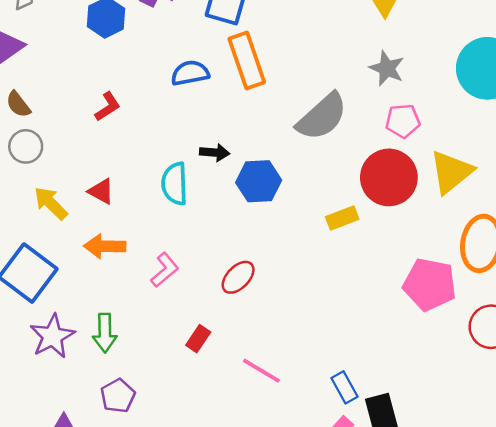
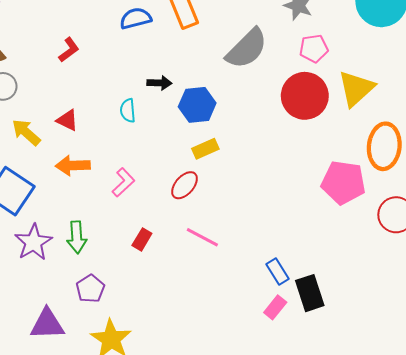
cyan semicircle: (175, 184) -> (128, 111), size x0.7
yellow rectangle: (342, 218) -> (205, 149), moved
red rectangle: (198, 339) -> (142, 239), moved
pink line: (261, 371) -> (202, 237), moved

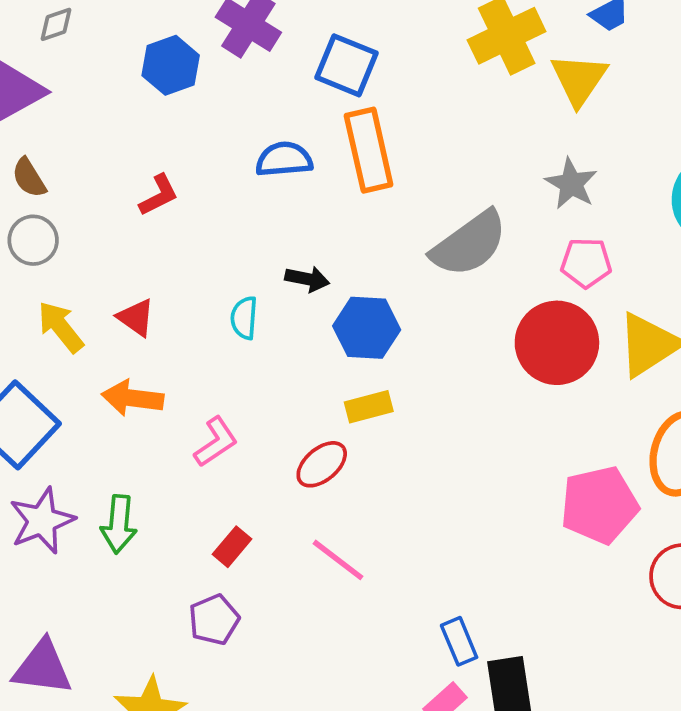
pink pentagon: (343, 183) -> (599, 505), turned -30
purple pentagon: (90, 289) -> (214, 620), moved

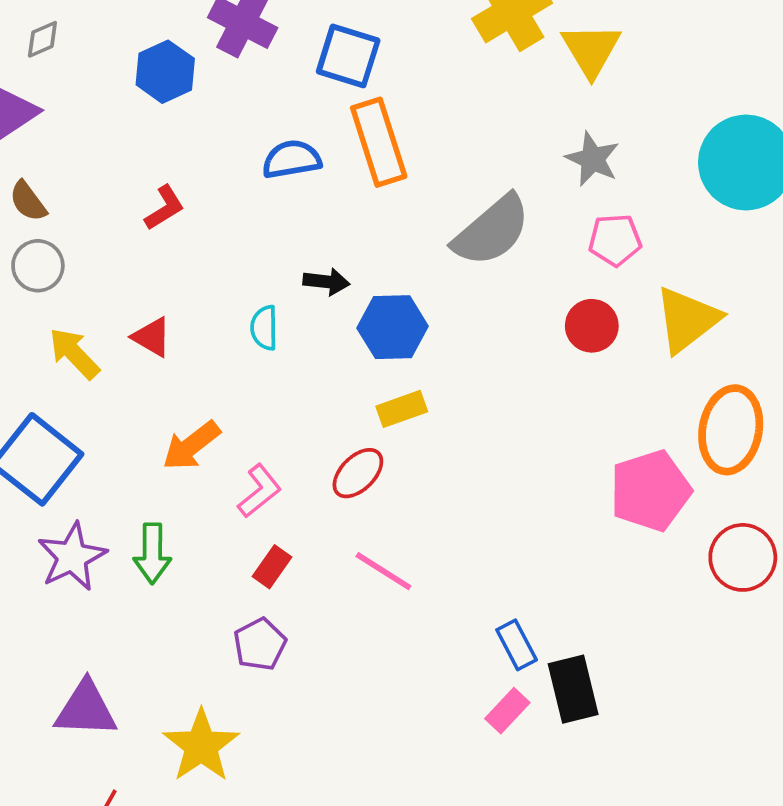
red circle: (557, 343) -> (592, 326), size x0.6
orange arrow: (132, 398) -> (191, 446), moved, turned -40
pink L-shape: (216, 442) -> (259, 491), moved

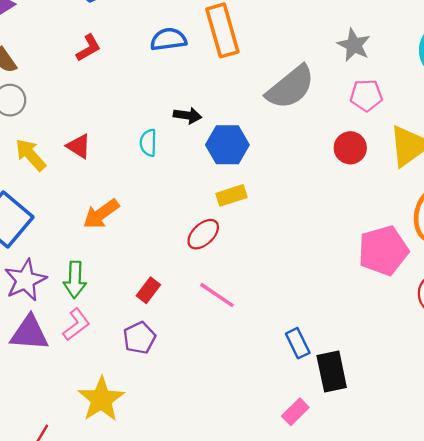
red L-shape: (164, 208) -> (88, 48), moved
pink L-shape: (259, 491) -> (76, 325), moved
purple triangle: (86, 709) -> (29, 333), moved
pink rectangle: (507, 711) -> (295, 412), moved

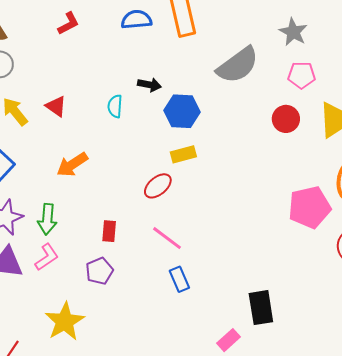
red rectangle: (148, 290) -> (109, 231), turned -35
blue rectangle: (298, 343) -> (179, 279), moved

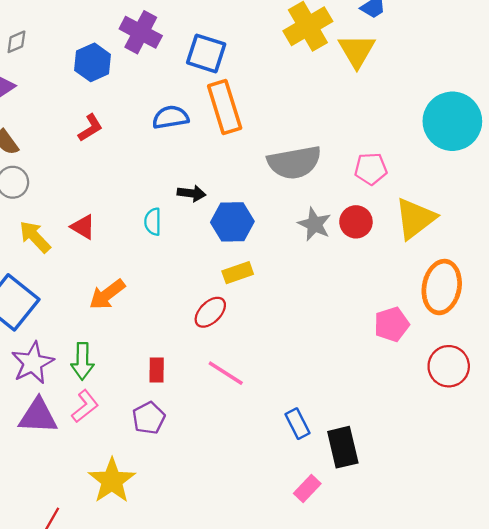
gray star: (293, 32) -> (315, 224), moved
gray semicircle: (238, 65) -> (294, 162), turned 30
pink pentagon: (310, 207) -> (392, 324), size x0.7
blue rectangle: (179, 279) -> (298, 424), moved

